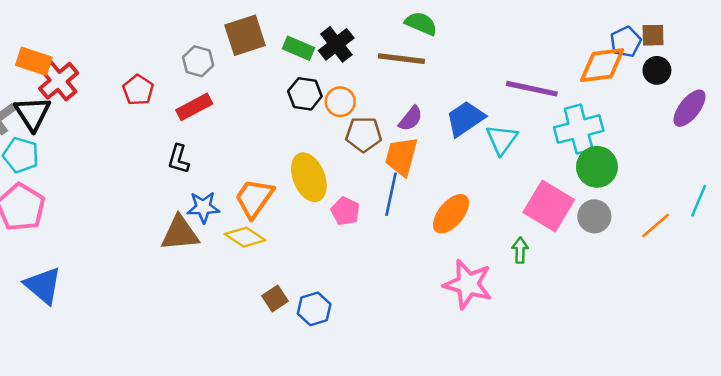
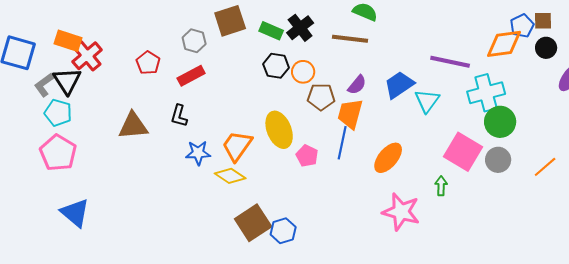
brown triangle: (180, 233) -> (133, 126), moved
brown square: (275, 298) -> (253, 223), size x1.8

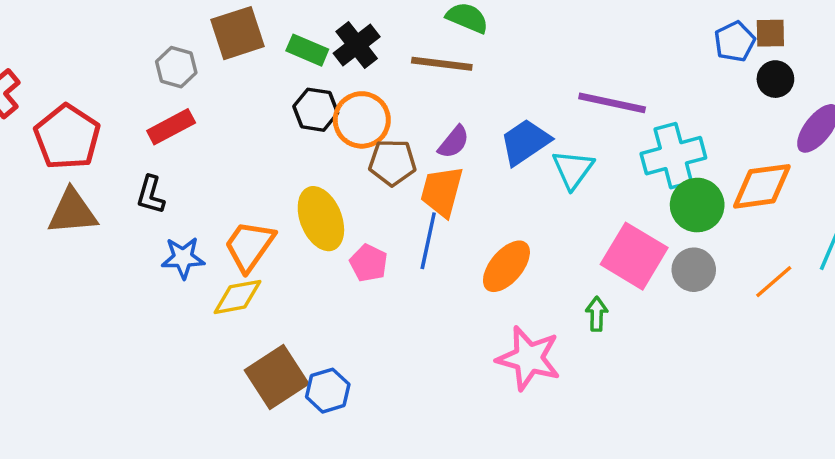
orange diamond: (504, 44) -> (762, 186), moved
red pentagon: (148, 63) -> (67, 137), moved, size x1.6
orange circle: (303, 72) -> (362, 120), size x1.4
yellow diamond: (230, 176) -> (237, 297), turned -44

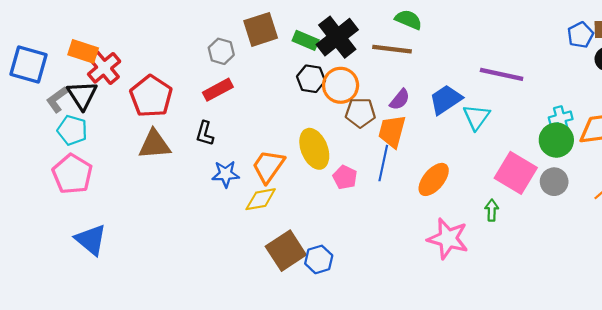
black cross: (357, 45) -> (337, 37), size x1.4
cyan cross: (673, 156) -> (561, 118), moved, size x0.6

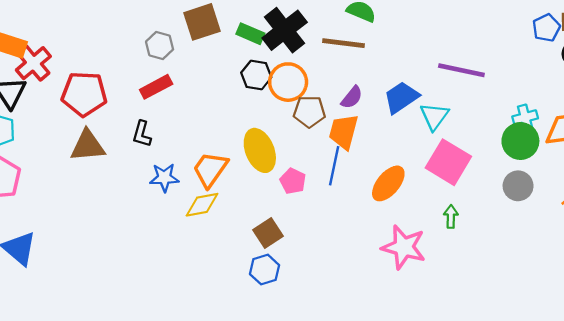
red pentagon: (151, 96) -> (84, 94), turned -30
pink square: (516, 173) -> (448, 162), moved
brown square: (286, 251) -> (268, 233), moved, size x0.7

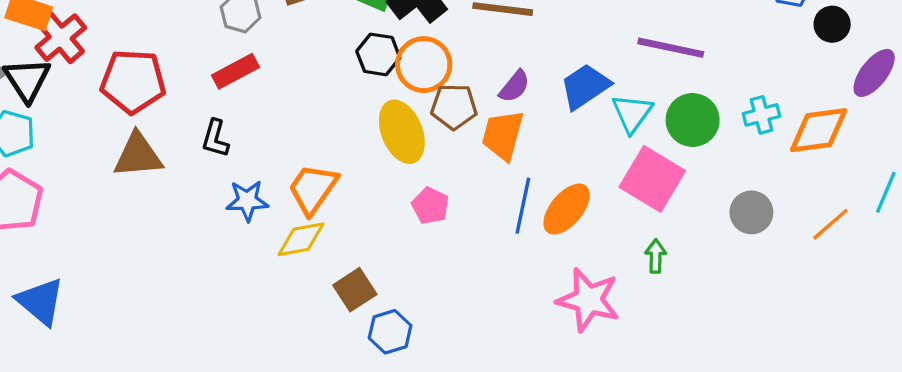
green circle: (520, 141) -> (693, 120), moved
yellow ellipse: (260, 150) -> (402, 132), moved
blue line: (334, 166) -> (523, 206), moved
brown square: (268, 233) -> (355, 290), moved

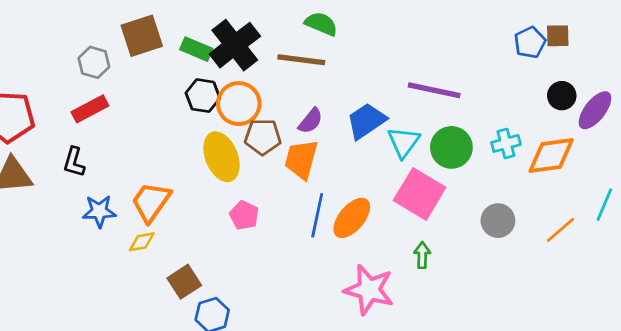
black circle: (832, 24) -> (562, 96), moved
yellow diamond: (301, 239) -> (142, 242), size x0.7

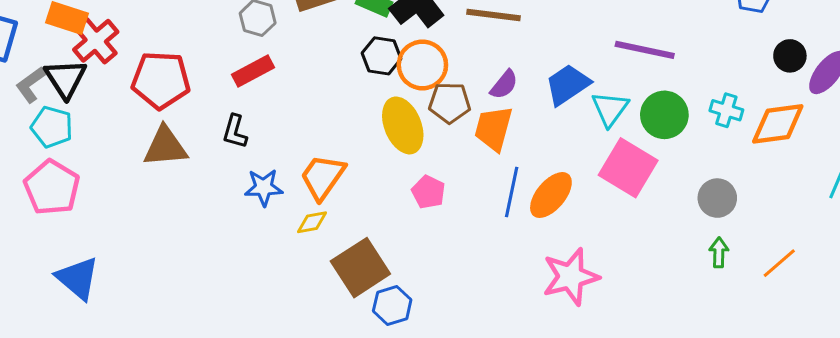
cyan cross: (506, 143) -> (726, 110), turned 32
orange line: (560, 230) -> (779, 263), moved
green arrow: (422, 255) -> (719, 252), moved
brown square: (184, 282) -> (360, 268), size x1.5
pink star: (369, 290) -> (571, 277), turned -30

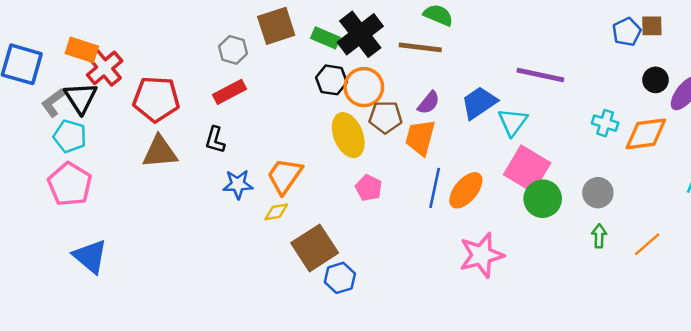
green circle: (664, 115) -> (543, 199), moved

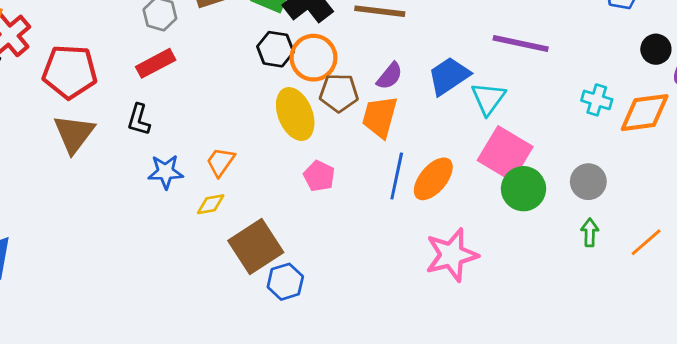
brown triangle: (160, 152) -> (74, 134), turned -48
orange trapezoid: (285, 176) -> (220, 162), size x0.7

